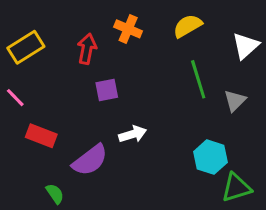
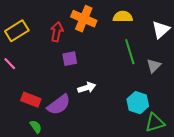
yellow semicircle: (188, 26) -> (123, 17), turned 30
orange cross: (128, 29) -> (84, 19), size x1.4
red rectangle: (41, 136) -> (31, 100), moved

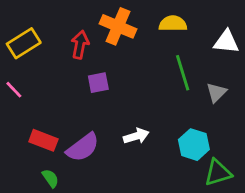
white triangle: (161, 30) -> (226, 42), turned 48
white arrow: (87, 88) -> (136, 136), moved

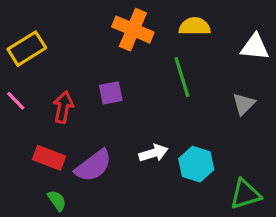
red arrow: (80, 45) -> (63, 107), moved
green line: (183, 73) -> (182, 77), moved
cyan hexagon: (194, 145) -> (196, 164), moved

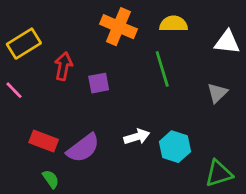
red arrow: (63, 107) -> (63, 66), moved

